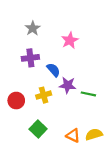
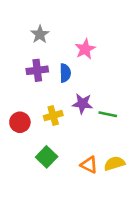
blue semicircle: (53, 70) -> (65, 73), moved, turned 40

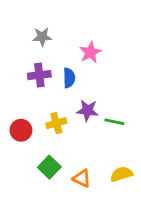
gray star: (40, 34) -> (42, 37), turned 30
orange triangle: (89, 165) -> (82, 178), moved

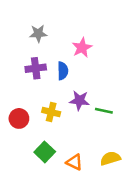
yellow cross: (56, 123) -> (51, 112), turned 30

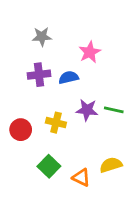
blue semicircle: (63, 71) -> (69, 77), turned -102
green line: (104, 111) -> (114, 110), moved
yellow semicircle: (110, 158) -> (111, 165), moved

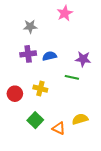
pink star: (90, 52) -> (65, 13), moved
purple star: (87, 110) -> (83, 59), moved
green line: (114, 110) -> (72, 77), moved

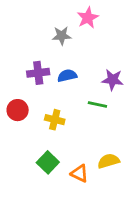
gray star: (30, 26) -> (62, 36), moved
red circle: (15, 94) -> (18, 110), moved

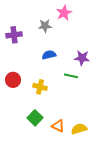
purple cross: (38, 73) -> (14, 35), moved
yellow semicircle: (108, 161) -> (79, 129), moved

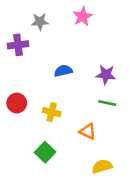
gray star: (45, 26) -> (40, 22), moved
green line: (71, 76) -> (107, 103), moved
orange triangle: (58, 126) -> (88, 131), moved

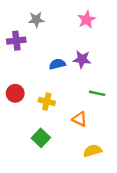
pink star: (83, 16) -> (87, 20), moved
purple star: (106, 75) -> (82, 59), moved

